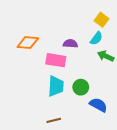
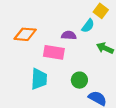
cyan semicircle: (96, 38) -> (88, 26), moved
cyan trapezoid: (56, 86) -> (39, 79), moved

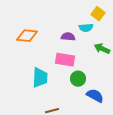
cyan semicircle: (88, 26) -> (86, 28), turned 48
pink rectangle: (54, 52) -> (65, 60), moved

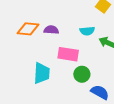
cyan semicircle: (86, 28) -> (87, 31), moved
purple semicircle: (68, 37) -> (51, 30), moved

